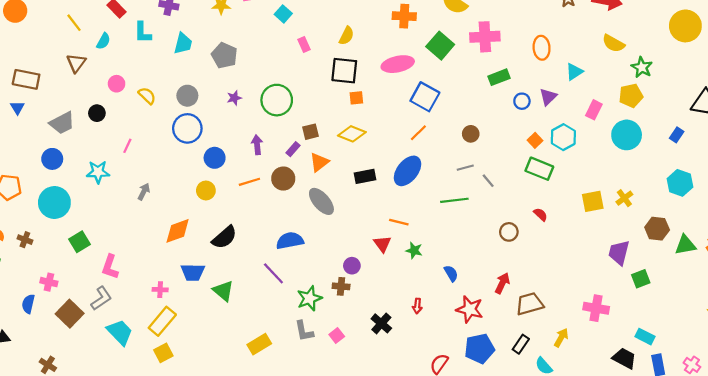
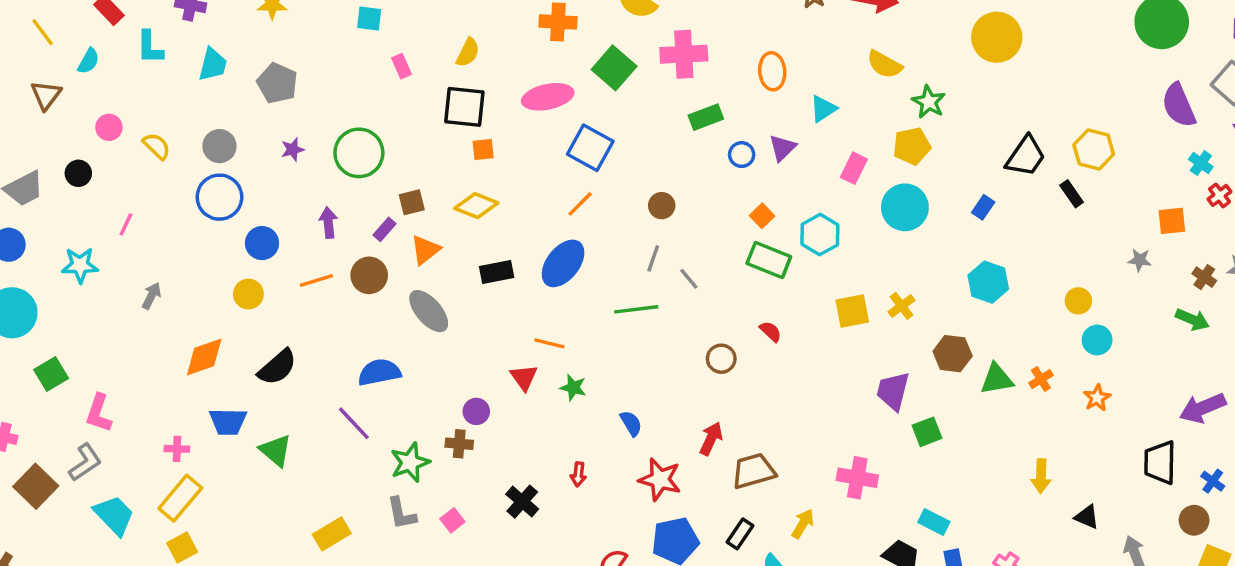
cyan square: (283, 14) -> (369, 19), turned -35
cyan hexagon: (563, 137) -> (820, 235), moved
gray line: (465, 168) -> (653, 258), turned -56

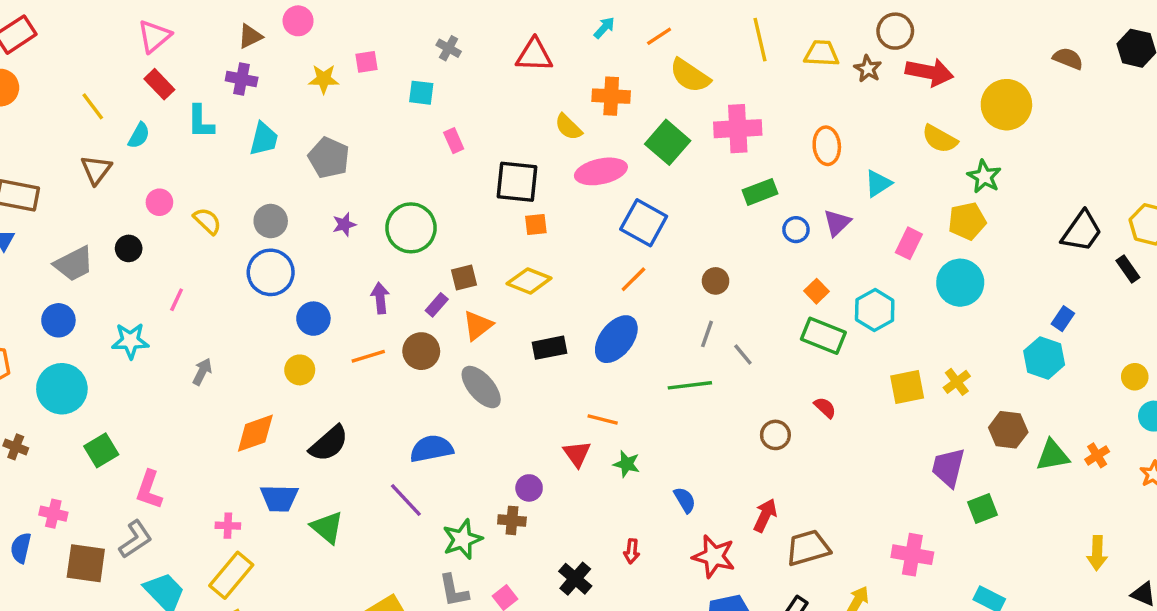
yellow circle: (997, 37) -> (1006, 105), moved
yellow semicircle: (468, 53) -> (568, 127), moved, turned 108
blue rectangle: (983, 207) -> (1063, 319), moved
brown square: (36, 486) -> (86, 563), turned -36

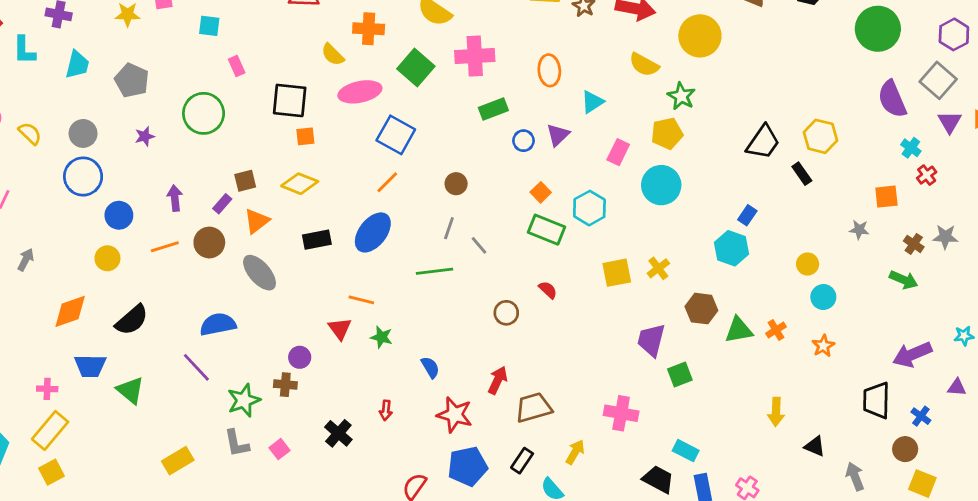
green circle: (411, 228) -> (204, 113), moved

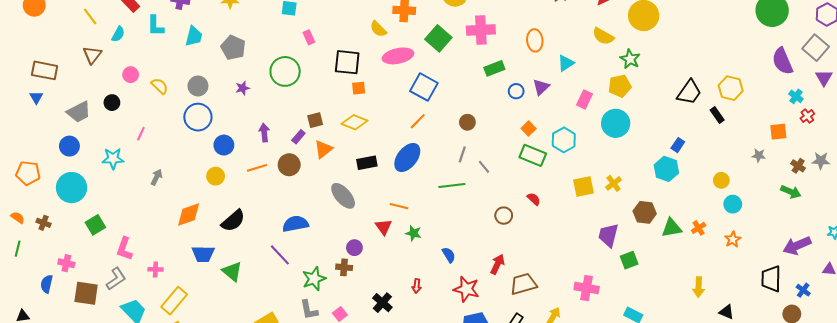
gray ellipse: (260, 273) -> (343, 196), moved
pink cross: (47, 389) -> (155, 269), moved

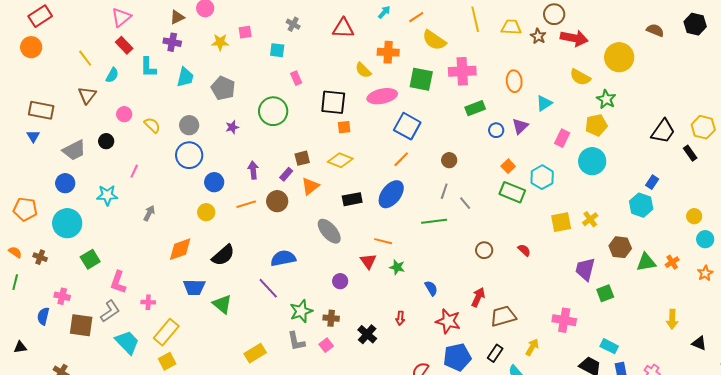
green square: (438, 38) -> (421, 79), turned -30
red semicircle: (534, 199) -> (524, 250), moved
brown cross: (344, 267) -> (331, 318), moved

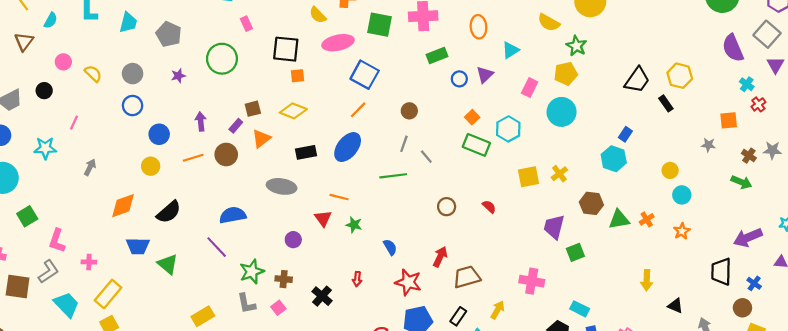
blue circle: (189, 155) -> (133, 106), size x0.7
gray ellipse: (329, 231) -> (282, 186), turned -40

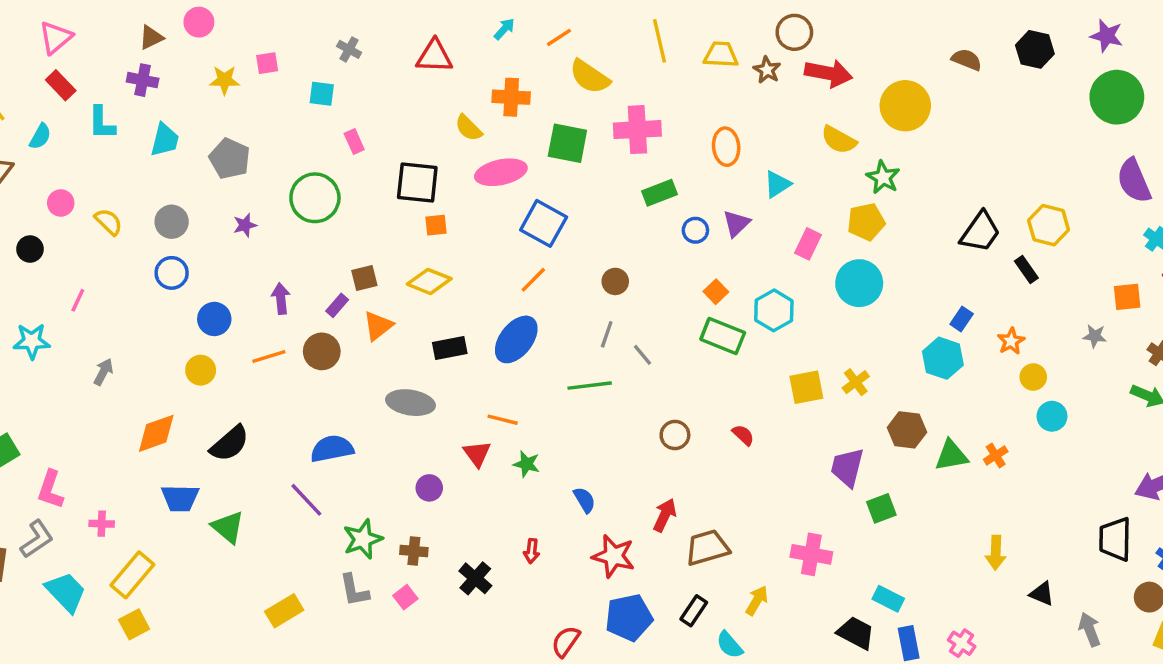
orange star: (682, 231) -> (1011, 341), moved

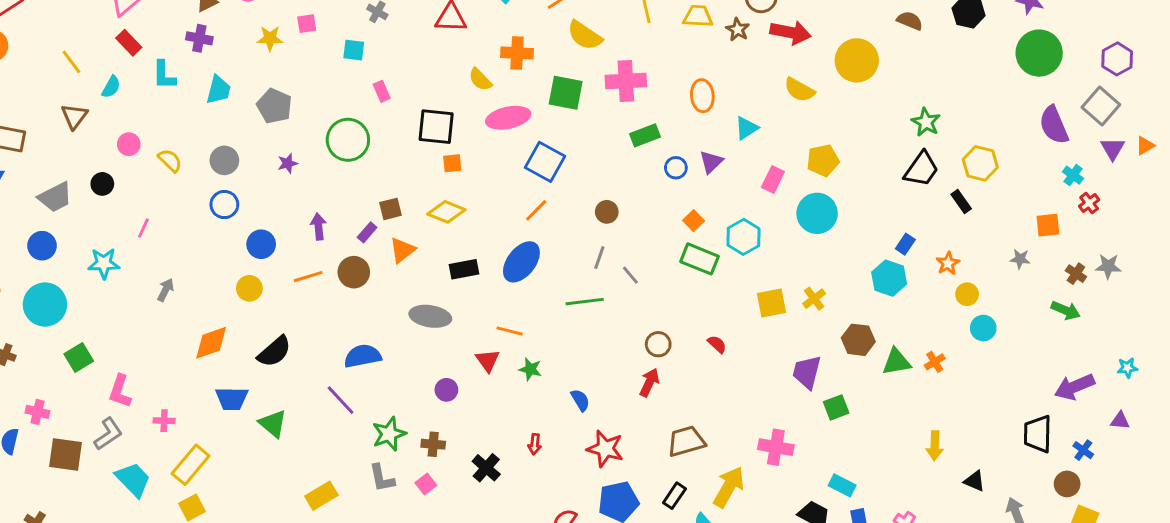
green star: (883, 177) -> (926, 122), moved
red arrow: (665, 515) -> (649, 382), moved
yellow arrow: (757, 601) -> (729, 487), size x1.6

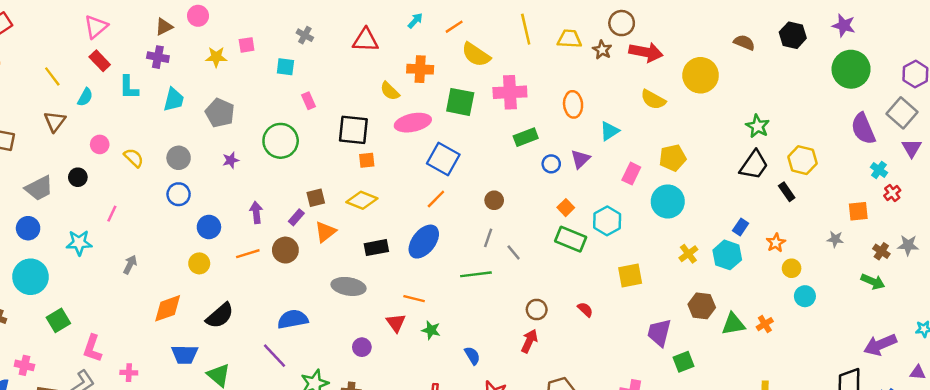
yellow cross: (814, 299) -> (688, 254), moved

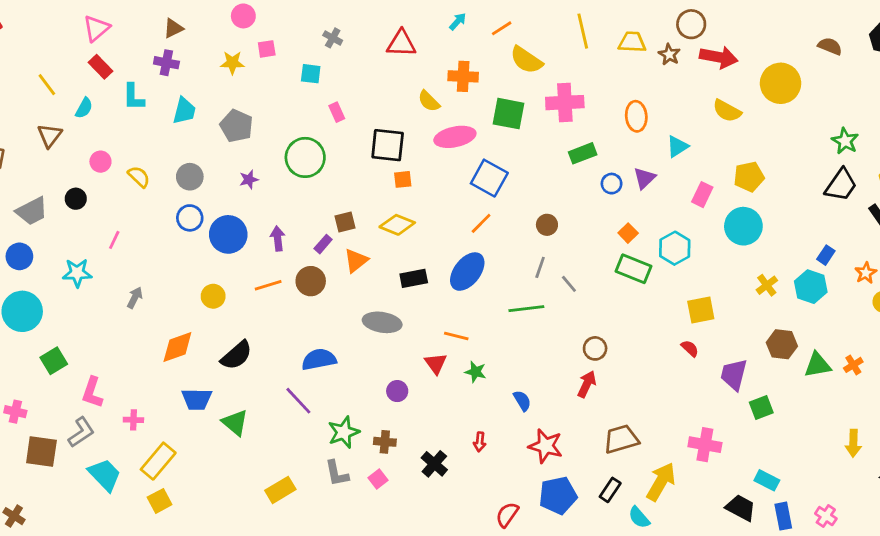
pink circle: (198, 16) -> (243, 16), moved
blue circle: (209, 227) -> (228, 234), moved, size x1.4
red semicircle: (585, 310) -> (690, 348), moved

